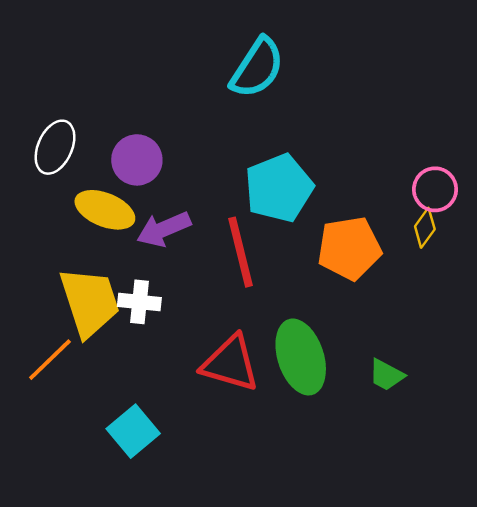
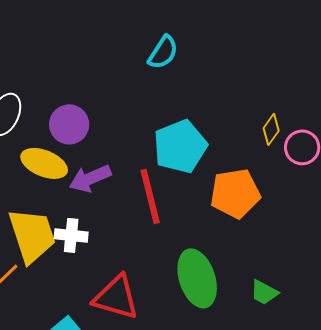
cyan semicircle: (257, 68) -> (163, 52), size x0.7
yellow diamond: (425, 228) -> (271, 129), moved
red triangle: (230, 363) -> (116, 297), moved

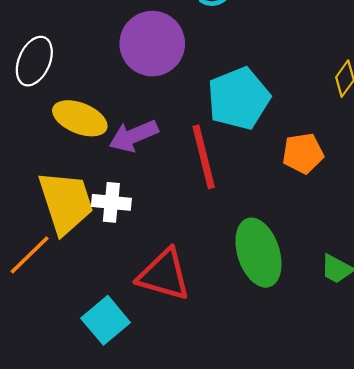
purple circle: (69, 124) -> (152, 44), moved, size x1.4
orange pentagon: (235, 193) -> (303, 153), size x0.7

